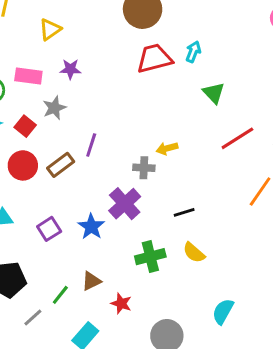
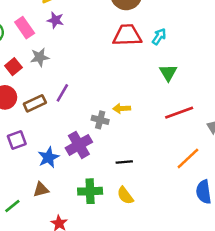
purple star: (70, 69) -> (55, 20), moved
pink rectangle: (28, 76) -> (25, 28), turned 35
purple square: (49, 229) -> (17, 140), moved
brown triangle: (91, 281) -> (41, 190), moved

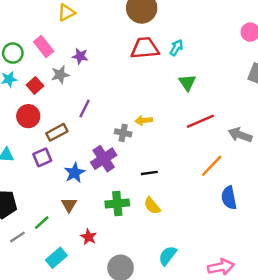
purple star: (55, 20) -> (80, 56), moved
brown rectangle: (35, 103) -> (57, 132), moved
brown triangle: (41, 190) -> (69, 205), turned -42

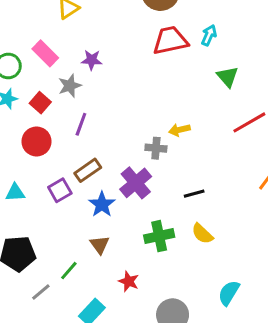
purple line: (85, 108) -> (81, 124), moved
brown rectangle: (57, 132) -> (88, 170), moved

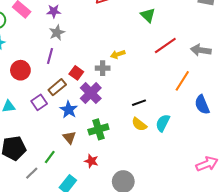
gray star: (70, 86) -> (57, 33), moved
red square: (40, 103) -> (76, 73), moved
black line: (194, 194) -> (139, 103), moved
green cross: (159, 236) -> (98, 129), moved
cyan semicircle: (229, 293) -> (163, 123), moved

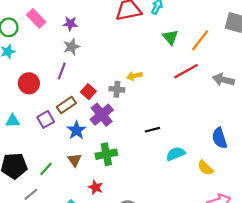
orange line: (182, 81) -> (200, 40), moved
cyan semicircle: (163, 123) -> (176, 154), turned 36
yellow semicircle: (139, 124) -> (205, 168), moved
green line: (50, 157) -> (46, 169), moved

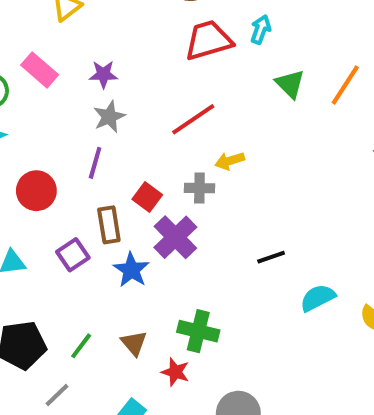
red line: (186, 71) -> (193, 119), moved
brown rectangle: (66, 105) -> (109, 225), turned -60
green cross: (106, 154) -> (198, 331), moved, turned 30
brown triangle: (75, 160) -> (134, 343), moved

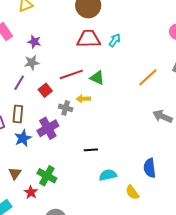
green triangle: (290, 84) -> (97, 78), moved, turned -35
red square: (147, 197) -> (45, 90), moved

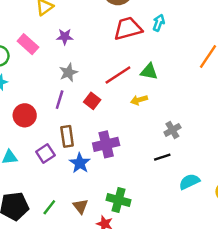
purple star: (34, 42) -> (65, 37), moved
gray cross: (66, 108) -> (172, 130), moved, turned -32
purple cross: (48, 128) -> (106, 144), turned 30

